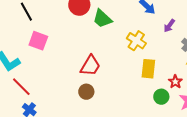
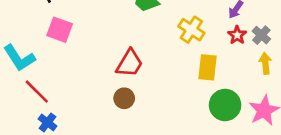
red star: (175, 82) -> (237, 35), moved
green circle: (161, 97) -> (225, 105), size x1.5

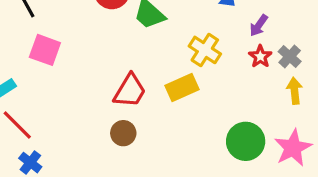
yellow rectangle: (208, 67) -> (182, 87), moved, turned 60

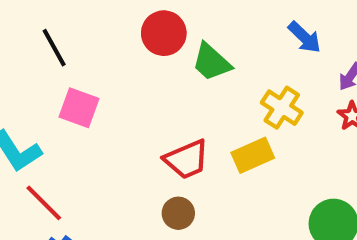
red trapezoid: (130, 91) -> (187, 159), turned 36

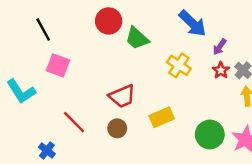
blue arrow: (305, 37) -> (192, 23), size x1.4
yellow rectangle: (253, 155) -> (162, 117), moved
red line: (44, 203) -> (74, 122), moved

